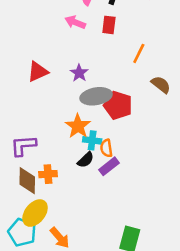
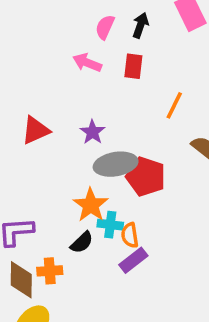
black semicircle: (86, 160) -> (82, 242), moved

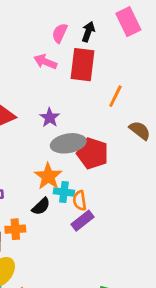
red rectangle: (133, 66) -> (83, 65), size x1.6

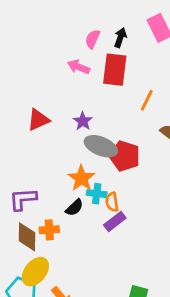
gray ellipse: (68, 143) -> (101, 146), turned 32

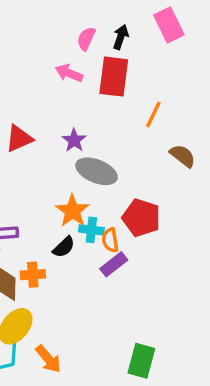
red pentagon: (125, 156) -> (141, 218), moved

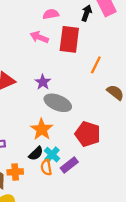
black arrow: (121, 37) -> (87, 13), moved
pink semicircle: (86, 39) -> (51, 14), turned 56
cyan cross: (91, 230) -> (52, 155), moved, turned 35
orange semicircle: (110, 240) -> (46, 167), moved

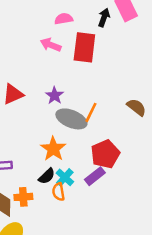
orange line: (96, 65) -> (91, 112), moved
red pentagon: (88, 134) -> (105, 154), turned 30
purple rectangle: (69, 165) -> (95, 176), moved

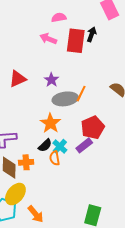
black arrow: (104, 17) -> (92, 34), moved
gray ellipse: (71, 119) -> (65, 99), turned -30

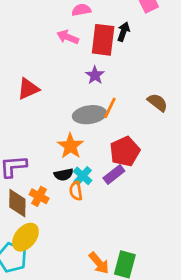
purple star: (51, 80) -> (95, 75), moved
black semicircle: (45, 145) -> (64, 175), turned 32
orange cross: (26, 162) -> (39, 196), turned 32
orange arrow: (36, 214) -> (99, 263), moved

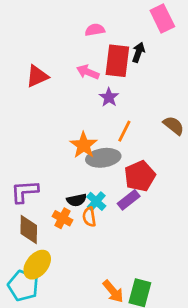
pink arrow: (68, 37) -> (88, 72), moved
red triangle: (28, 89) -> (37, 76), moved
gray ellipse: (89, 115) -> (103, 158), moved
orange star: (70, 146) -> (84, 145), moved
orange cross: (39, 196) -> (63, 218), moved

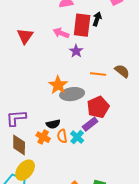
red triangle: (37, 76) -> (25, 36), turned -30
orange line: (124, 131) -> (98, 74), moved, turned 70
cyan cross: (96, 201) -> (77, 137), moved

